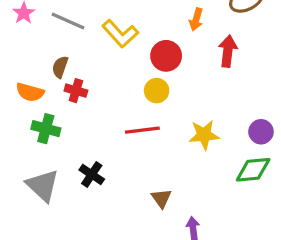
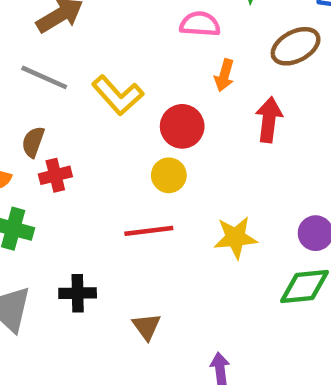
red cross: (76, 91) -> (55, 175), turned -30
black cross: (92, 174) -> (78, 293), turned -35
brown triangle: (161, 198) -> (147, 327), moved

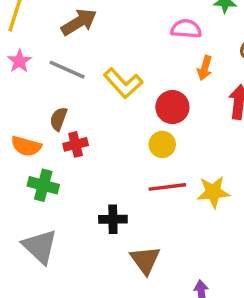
red line: (149, 231) -> (167, 187), moved
black cross: (78, 293) -> (113, 219), moved
brown triangle: (147, 327) -> (145, 260), size x1.4

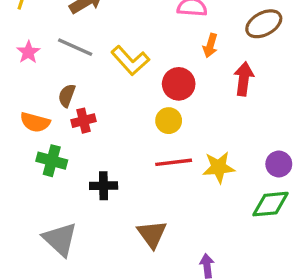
pink star: (19, 61) -> (28, 52), moved
black cross: (113, 219) -> (104, 186), moved
gray triangle: (40, 246) -> (60, 239), moved

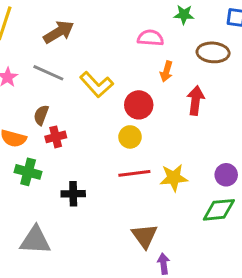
brown ellipse: (264, 24) -> (213, 52), turned 32
brown triangle: (152, 234) -> (145, 236), moved
gray triangle: (60, 239) -> (35, 240), turned -40

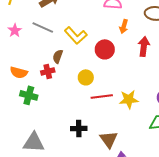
brown semicircle: (41, 115) -> (58, 56), moved
yellow circle: (130, 137) -> (86, 77), moved
black cross: (73, 194) -> (79, 128), moved

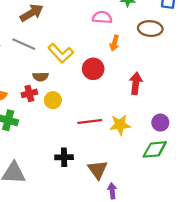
red arrow: (144, 46) -> (136, 83), moved
brown semicircle: (58, 56) -> (41, 77), turned -112
yellow circle: (86, 77) -> (53, 100), moved

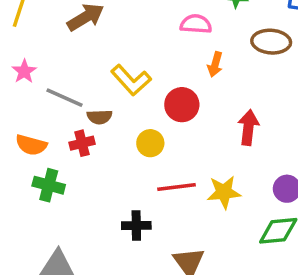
gray line: (24, 44) -> (64, 98), moved
yellow circle: (53, 100) -> (150, 143), moved
black cross: (64, 157) -> (136, 226), moved

